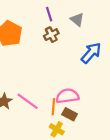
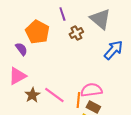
purple line: (49, 14) -> (62, 14), moved
gray triangle: (77, 20) -> (100, 19), size x1.6

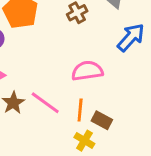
pink semicircle: (91, 90) -> (87, 71), moved

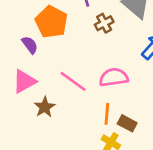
pink line: (45, 103) -> (73, 81), moved

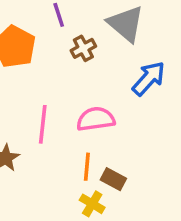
pink line: (73, 81) -> (43, 124), turned 60

